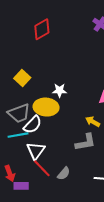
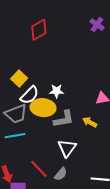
white semicircle: (33, 125) -> (30, 95), moved
gray L-shape: (85, 142) -> (64, 119), moved
white triangle: (36, 151) -> (67, 148), moved

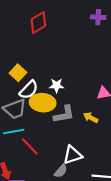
purple cross: (97, 25) -> (98, 17), turned -32
white triangle: (67, 148) -> (73, 155), moved, turned 36
red line: (39, 169) -> (30, 146), moved

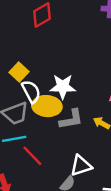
white star: (57, 86) -> (63, 87), size x1.5
white semicircle: (29, 90) -> (31, 91), turned -72

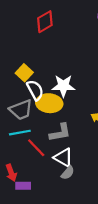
gray L-shape: (71, 119) -> (60, 133), moved
white triangle: (81, 166) -> (63, 158), moved, turned 48

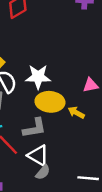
yellow ellipse: (49, 103) -> (50, 102), moved

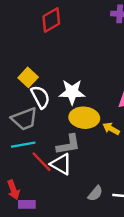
white triangle: (38, 155) -> (61, 164), moved
gray semicircle: (43, 172) -> (95, 193), moved

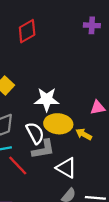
white semicircle: (40, 97) -> (35, 133), moved
white triangle: (61, 164) -> (66, 168), moved

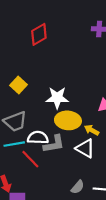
white semicircle: (35, 133) -> (38, 138), moved, turned -60
white triangle: (66, 168) -> (85, 148), moved

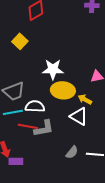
yellow square: (19, 85) -> (20, 41), moved
gray L-shape: (54, 144) -> (44, 128), moved
red line: (30, 159) -> (28, 126), turned -36

